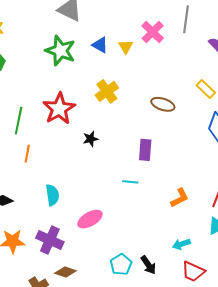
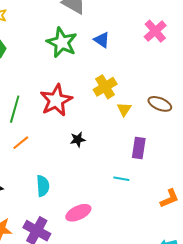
yellow triangle: (126, 47) -> (124, 109), moved
black star: (91, 139) -> (78, 140), moved
orange line: (27, 154) -> (21, 143), turned 36

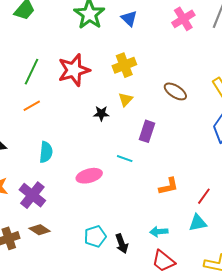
yellow triangle: (124, 109) -> (126, 99), moved
black star: (78, 140) -> (101, 113), moved
pink ellipse: (78, 213) -> (89, 176), moved

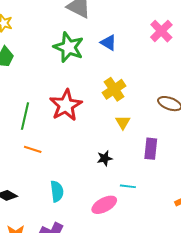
orange line: (32, 106) -> (33, 149), turned 60
black star: (101, 113) -> (105, 158), moved
cyan line: (125, 159) -> (128, 186), moved

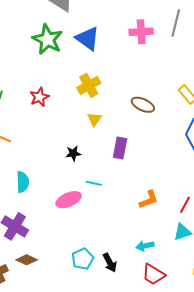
pink cross: (161, 31) -> (141, 32), turned 35
blue triangle: (108, 43) -> (87, 38), size x1.5
red star: (66, 105) -> (39, 97), size x0.6

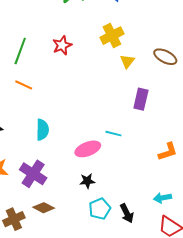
yellow triangle: (95, 119) -> (127, 61), moved
black star: (73, 153) -> (87, 181), moved

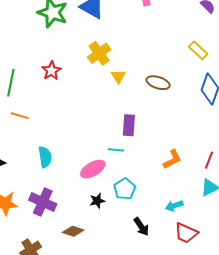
brown ellipse: (165, 57) -> (158, 83), moved
purple rectangle: (141, 99) -> (129, 125), moved
brown diamond: (44, 208) -> (73, 231), moved
cyan pentagon: (100, 209) -> (125, 189), moved

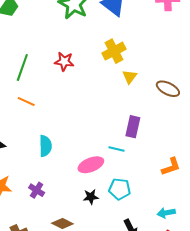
red star: (51, 71) -> (64, 61), turned 30
cyan pentagon: (125, 189) -> (120, 189), turned 30
purple cross: (43, 202) -> (37, 190), size x0.6

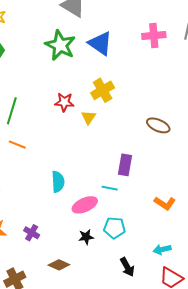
red star: (64, 61) -> (64, 102), moved
yellow triangle: (130, 77) -> (88, 117), moved
cyan semicircle: (45, 146) -> (58, 182), moved
orange L-shape: (171, 167) -> (165, 203), turned 55

